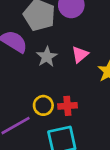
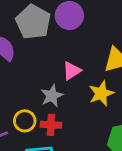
gray star: (47, 57) -> (52, 96), moved

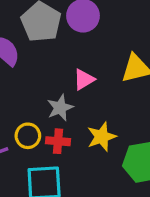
yellow star: (101, 93) -> (102, 137), moved

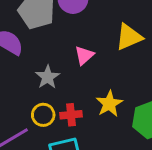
gray star: (60, 108) -> (48, 77), moved

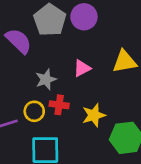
red cross: (71, 115) -> (59, 105), moved

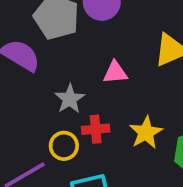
pink triangle: (82, 68) -> (115, 72), turned 36

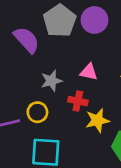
red cross: (96, 129) -> (78, 101), moved

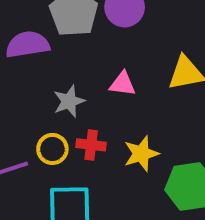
purple semicircle: (26, 40) -> (28, 45), turned -52
red cross: (78, 101) -> (91, 145), moved

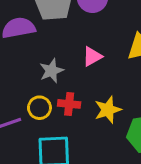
pink triangle: (123, 84) -> (92, 56), turned -35

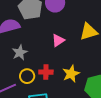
gray star: (51, 71) -> (20, 53), moved

